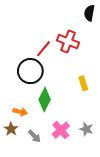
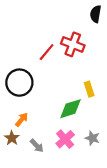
black circle: (30, 71) -> (19, 83), moved
green diamond: (45, 100) -> (71, 109), moved, turned 45
orange arrow: (20, 112) -> (22, 120), turned -64

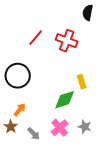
red line: (47, 52) -> (36, 38), moved

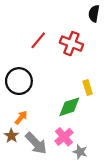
gray star: (85, 127) -> (80, 152), moved
gray arrow: (34, 134) -> (36, 143), size x1.6

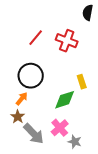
black circle: (19, 81) -> (31, 76), moved
orange arrow: (21, 118) -> (22, 99), moved
brown star: (11, 136) -> (18, 117), moved

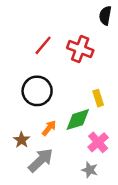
orange arrow: (22, 99) -> (49, 128), moved
pink cross: (60, 128) -> (98, 142), moved
gray arrow: (34, 134) -> (41, 160), turned -90

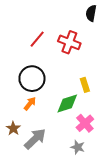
orange arrow: (49, 128) -> (30, 104), moved
brown star: (22, 140) -> (13, 128), moved

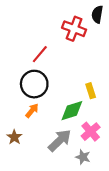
red line: (37, 39) -> (40, 54), moved
red cross: (69, 42) -> (74, 29), moved
gray arrow: (35, 139) -> (60, 140), moved

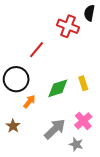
black circle: (34, 84) -> (16, 79), moved
green diamond: (72, 111) -> (58, 88), moved

